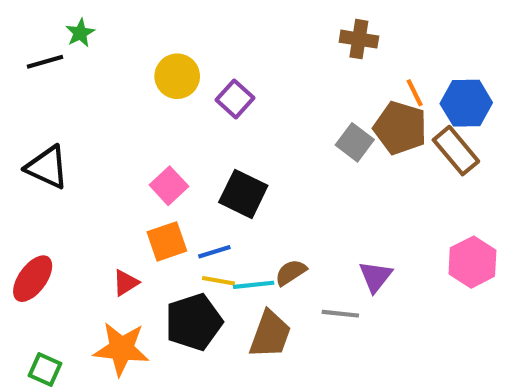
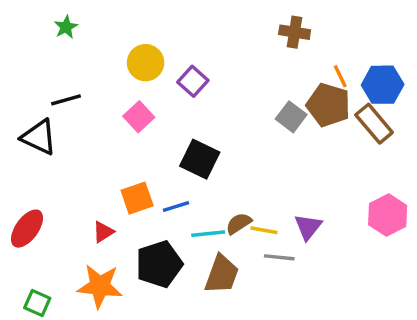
black line: (45, 62) -> (66, 100), moved
pink square: (169, 186) -> (139, 117), moved
yellow line: (218, 281) -> (264, 230), moved

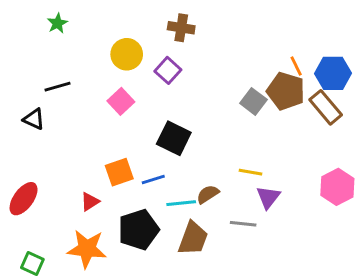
brown cross: (295, 32) -> (181, 28), moved
black triangle: (39, 137) -> (34, 119), size x0.7
yellow line: (264, 230) -> (250, 172), moved

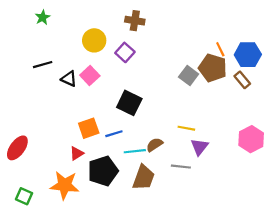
brown rectangle: (326, 107) -> (242, 80), size x0.7
black triangle: (34, 119) -> (69, 79), moved
red triangle: (90, 202) -> (77, 153), moved

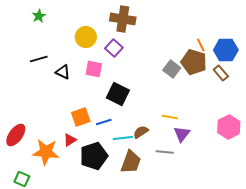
brown cross: (135, 21) -> (123, 19), size x1.4
pink square: (90, 76) -> (94, 69), moved, turned -36
orange star: (65, 185) -> (46, 152), moved

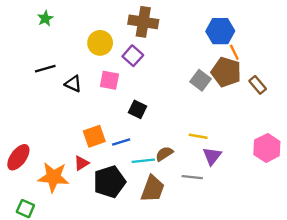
blue hexagon: (226, 50) -> (220, 31), moved
black square: (118, 94) -> (137, 109), size x0.7

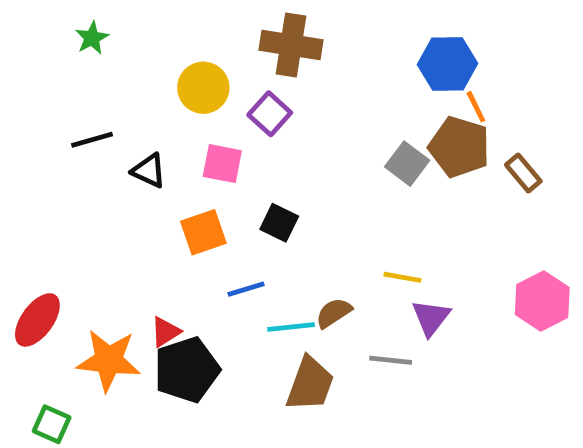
orange square: (94, 136) -> (203, 232), moved
black pentagon: (109, 182) -> (187, 370), moved

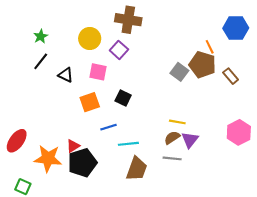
green star: (92, 38) -> (41, 36), moved
blue hexagon: (447, 64) -> (236, 28), moved
black line: (92, 140) -> (41, 61), turned -36
brown semicircle: (334, 313) -> (172, 138), moved

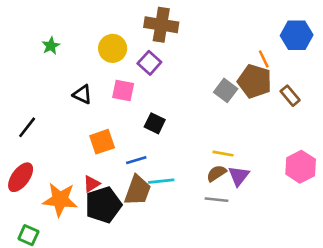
black line: (41, 61) -> (27, 127), moved
orange square: (90, 102) -> (102, 142), moved
brown trapezoid: (137, 169) -> (138, 190), moved

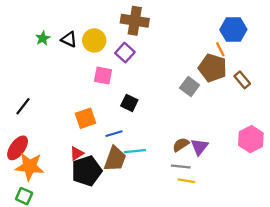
blue hexagon: (297, 35) -> (233, 30), moved
gray square: (226, 90) -> (190, 87), moved
black triangle: (82, 94) -> (69, 39), moved
yellow line: (223, 154) -> (186, 181), moved
orange star: (60, 200) -> (30, 166), moved

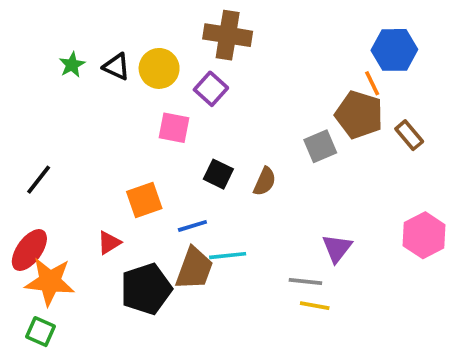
gray square: (190, 87) -> (320, 146), turned 30
brown semicircle: (181, 145) -> (265, 181), moved, turned 147
red triangle: (77, 153) -> (109, 243), moved

